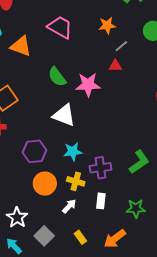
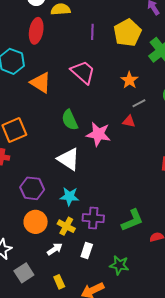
orange star: (107, 25) -> (129, 80), turned 30

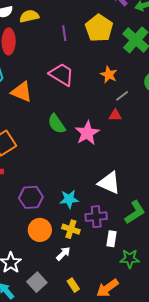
pink star: (98, 134) -> (87, 133), turned -30
white triangle: (69, 159) -> (109, 183), moved
white rectangle: (87, 251) -> (112, 239), moved

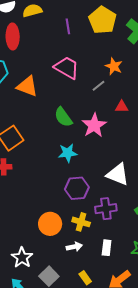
gray line: (122, 96) -> (99, 86), moved
purple hexagon: (31, 197) -> (77, 188), moved
cyan star: (69, 199) -> (68, 153), moved
white rectangle: (112, 239) -> (107, 248), moved
white arrow: (63, 254) -> (74, 247), turned 35

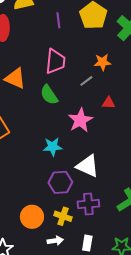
orange star: (114, 66) -> (103, 62), turned -30
pink trapezoid: (67, 68) -> (55, 61), turned 64
green semicircle: (63, 117) -> (49, 95), moved
white triangle: (118, 174) -> (88, 166), moved

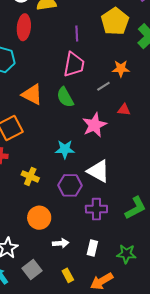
purple line: (58, 20) -> (77, 34), moved
orange triangle: (15, 78) -> (32, 94), moved
yellow cross: (63, 216) -> (30, 176), moved

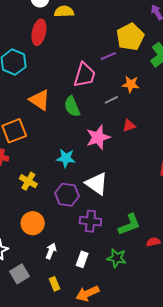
purple line: (77, 34) -> (108, 56), moved, turned 63
red triangle: (124, 110) -> (129, 126), turned -32
white arrow: (61, 243) -> (51, 251), turned -70
green star: (126, 254) -> (117, 258), moved

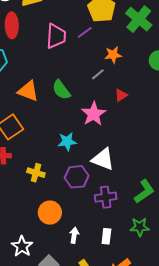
pink trapezoid: (85, 75) -> (56, 36), moved

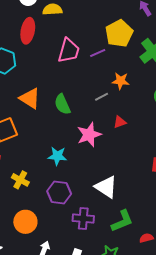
white triangle: (103, 159) -> (106, 187), moved

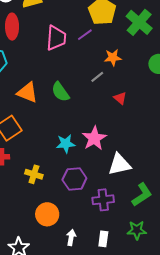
red triangle: (120, 122) -> (120, 98), turned -48
pink star: (89, 135) -> (94, 138), moved
white triangle: (106, 187) -> (119, 164), turned -35

